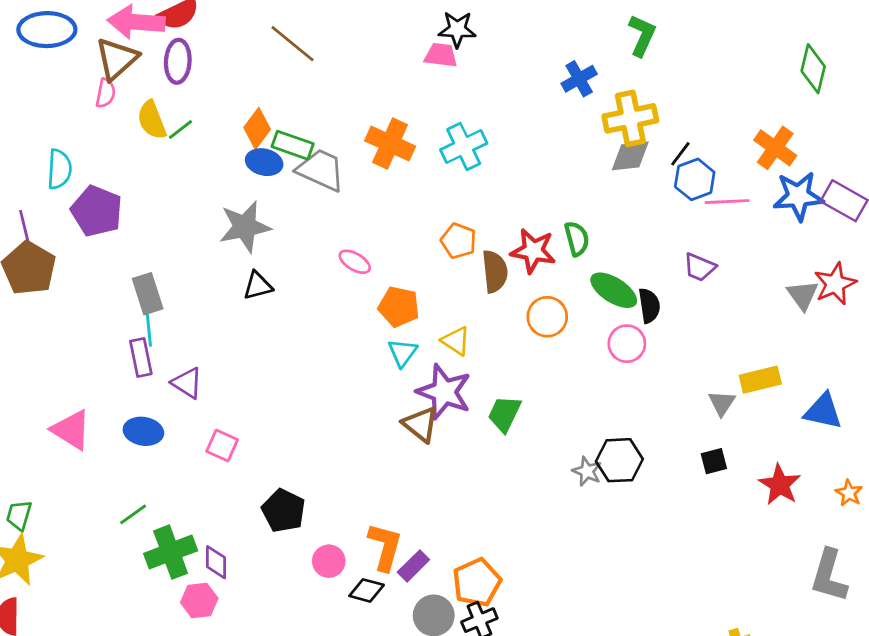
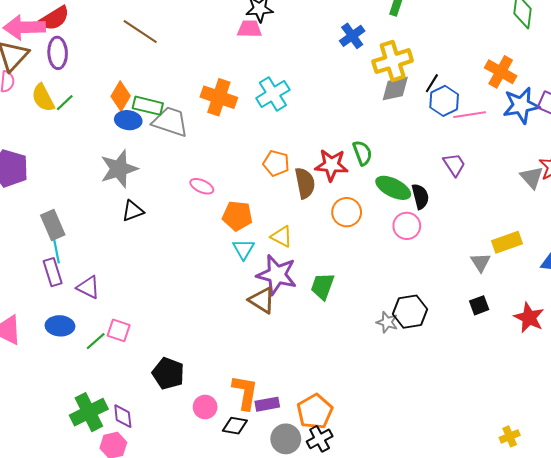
purple trapezoid: (699, 267) -> (454, 165), turned -140
green line: (133, 514) -> (96, 341), moved
purple rectangle: (413, 566) -> (267, 404), turned 40

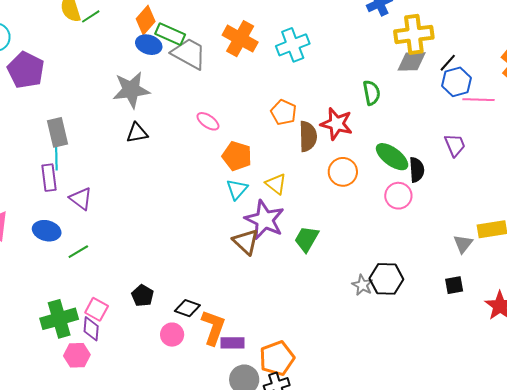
green semicircle: (362, 153) -> (372, 93), moved
pink square: (119, 330) -> (97, 309), moved
black pentagon: (168, 373) -> (143, 296), size x0.7
black diamond: (235, 426) -> (187, 308), moved

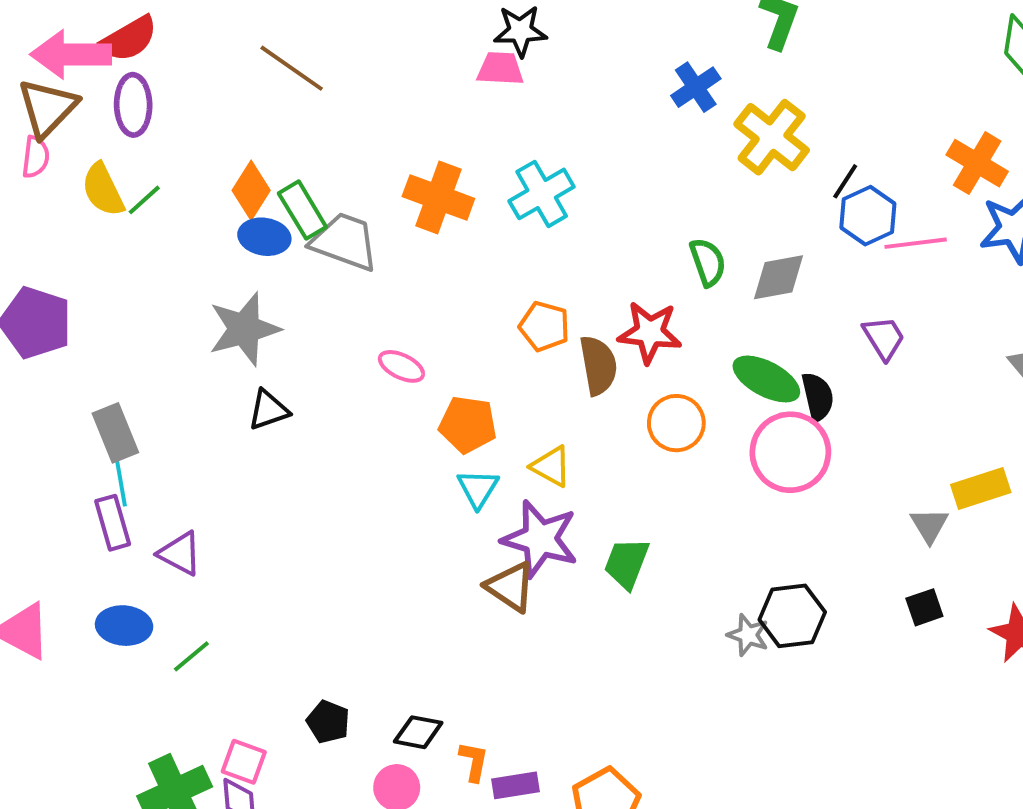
green rectangle: (170, 34) -> (302, 210), turned 44
yellow cross: (414, 34) -> (772, 137), turned -36
gray diamond: (412, 61) -> (778, 277), moved
pink circle: (398, 196) -> (790, 452), size x1.5
orange L-shape: (213, 327) -> (474, 761), size x0.6

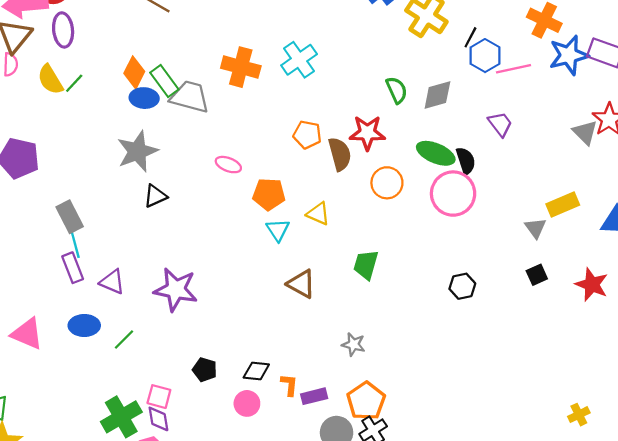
purple star: (540, 539) -> (176, 289), moved
black hexagon: (792, 616) -> (462, 286), size x0.7
gray star: (748, 635) -> (353, 344), moved

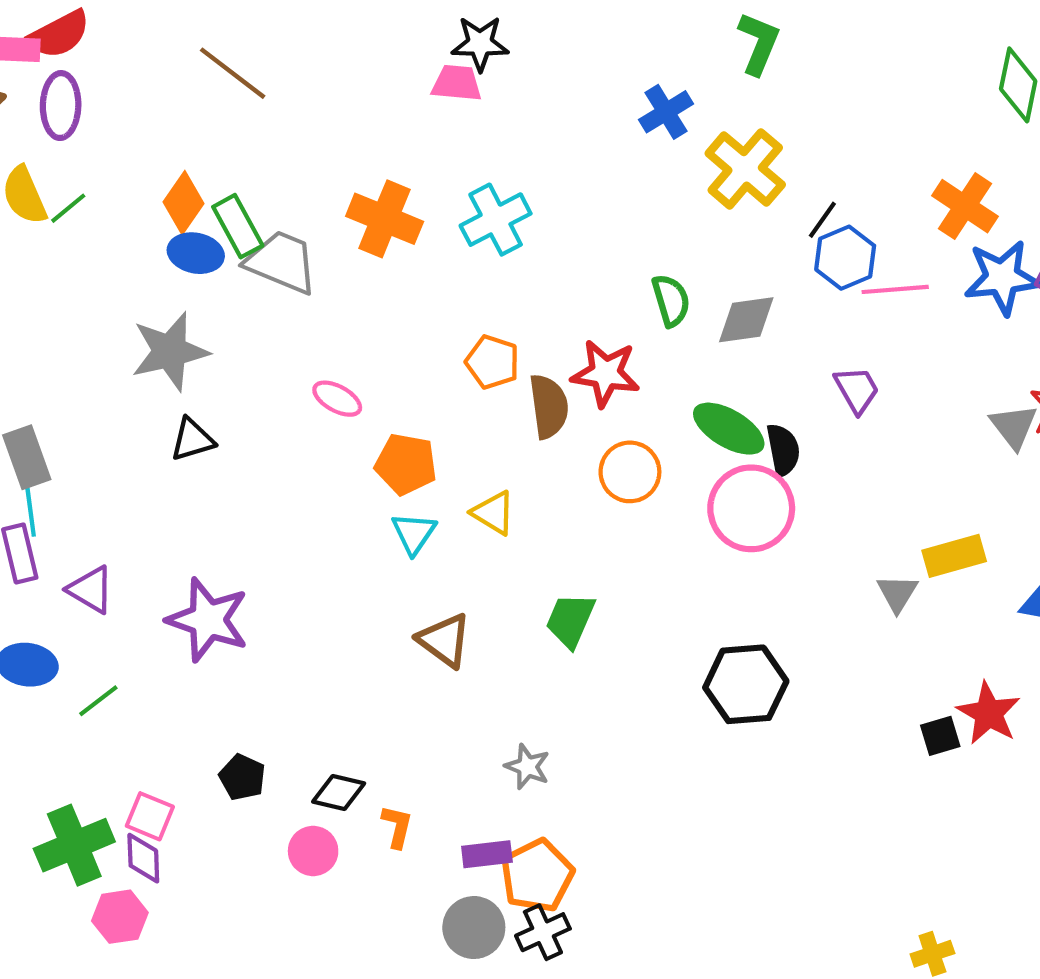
black square: (537, 275) -> (940, 736), moved
black hexagon: (462, 286) -> (746, 684), size x1.6
purple rectangle: (314, 396) -> (487, 854), moved

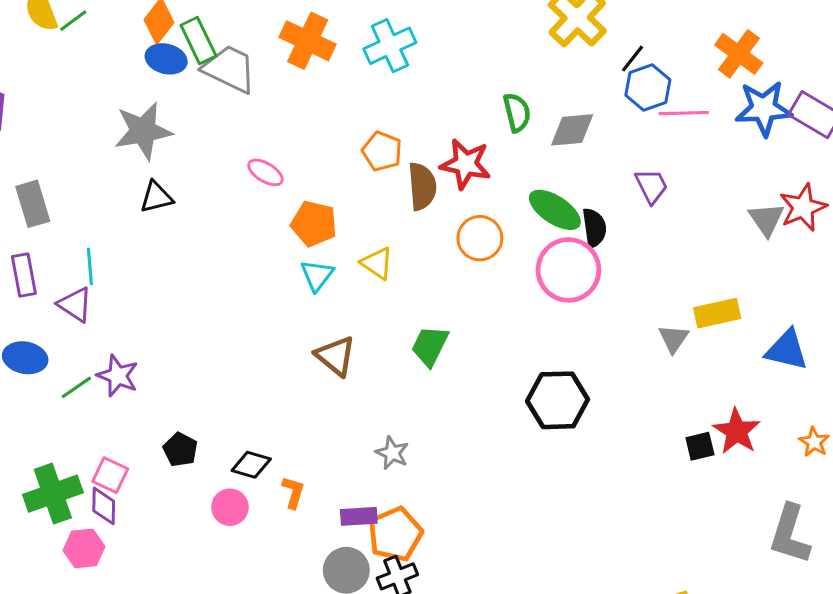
cyan line: (31, 512) -> (90, 266), moved
purple star: (208, 620) -> (118, 376), moved, size x0.7

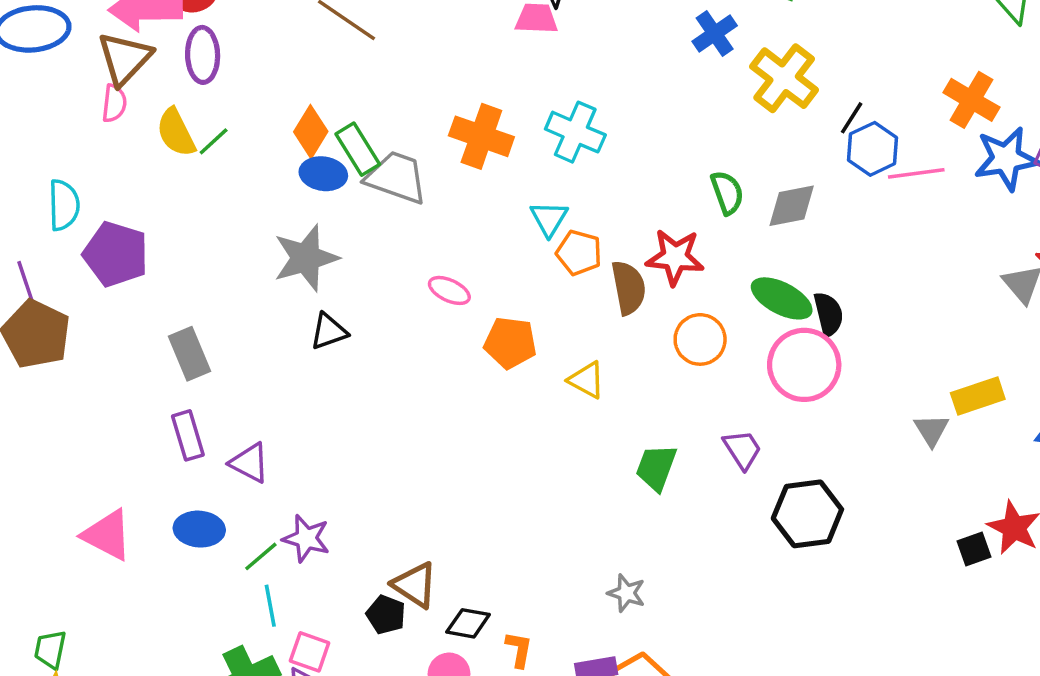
cyan cross: (390, 46) -> (575, 132), turned -36
purple trapezoid: (651, 186) -> (742, 449), moved
cyan line: (90, 266) -> (270, 606), moved
cyan triangle: (317, 275) -> (549, 218), moved
brown triangle: (336, 356) -> (415, 585), moved

